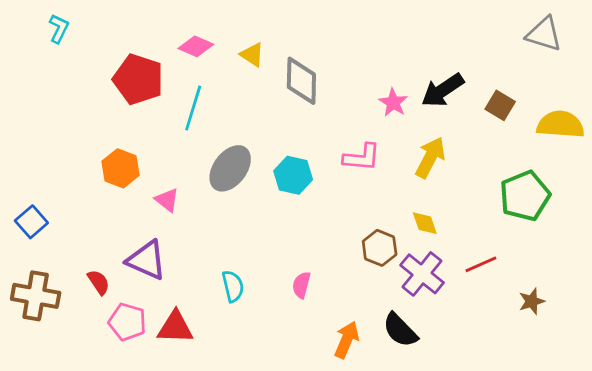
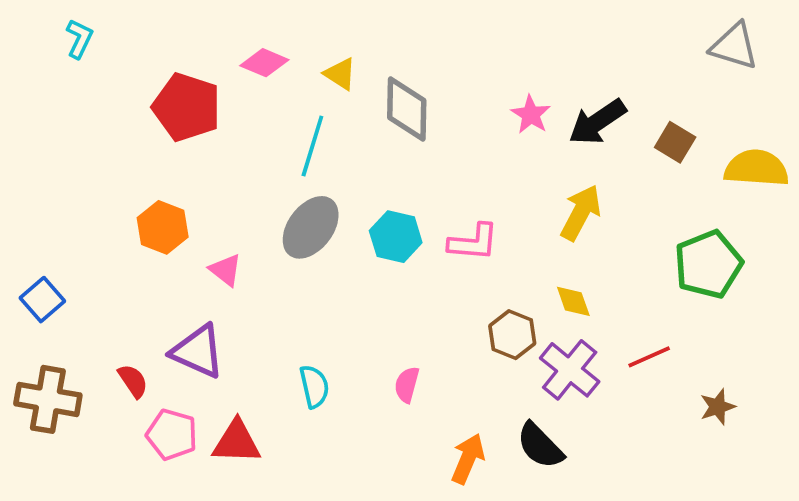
pink star: (393, 103) -> (531, 115), moved
cyan line: (193, 108) -> (312, 146), moved
pink L-shape: (362, 157) -> (473, 242), moved

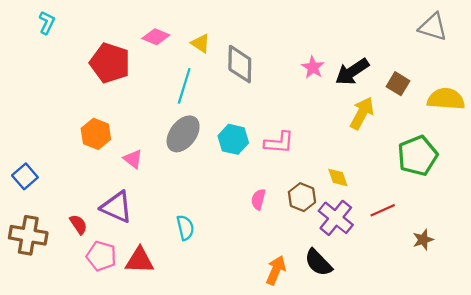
yellow arrow: (581, 213) -> (362, 113), moved
pink semicircle: (407, 385) -> (258, 199), moved

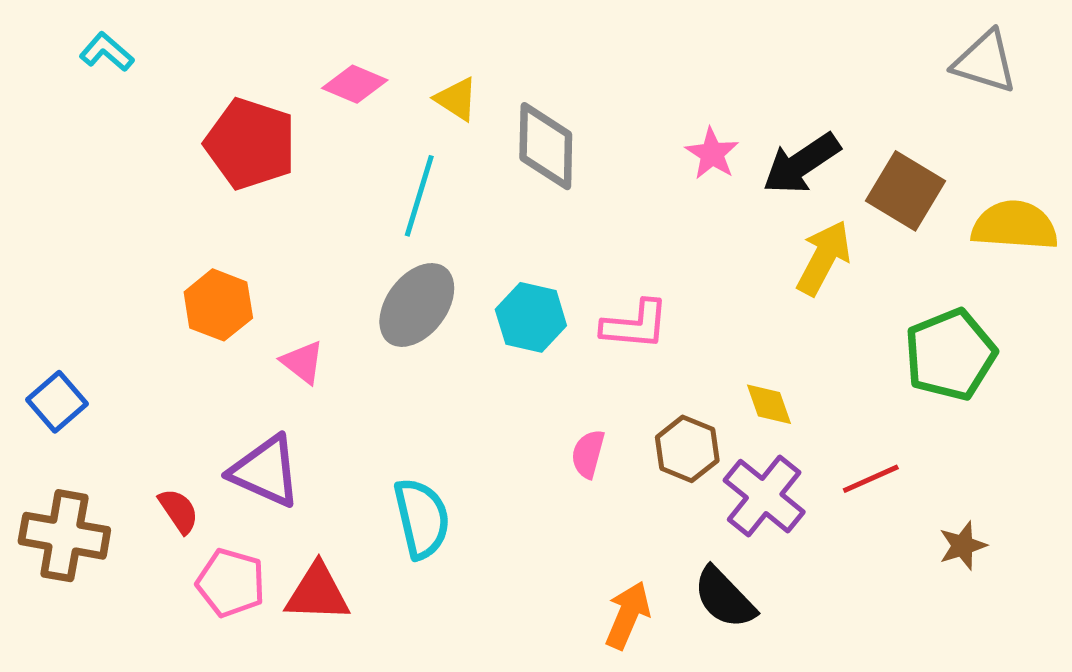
cyan L-shape: (47, 23) -> (107, 52), turned -75
brown square: (398, 84) -> (906, 191), size x1.4
cyan semicircle: (185, 228) -> (422, 518), size x1.4

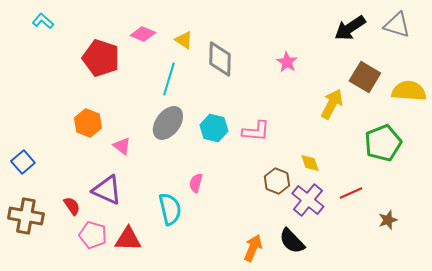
black arrow: (801, 164) -> (350, 28), moved
pink semicircle: (588, 454) -> (196, 183), moved

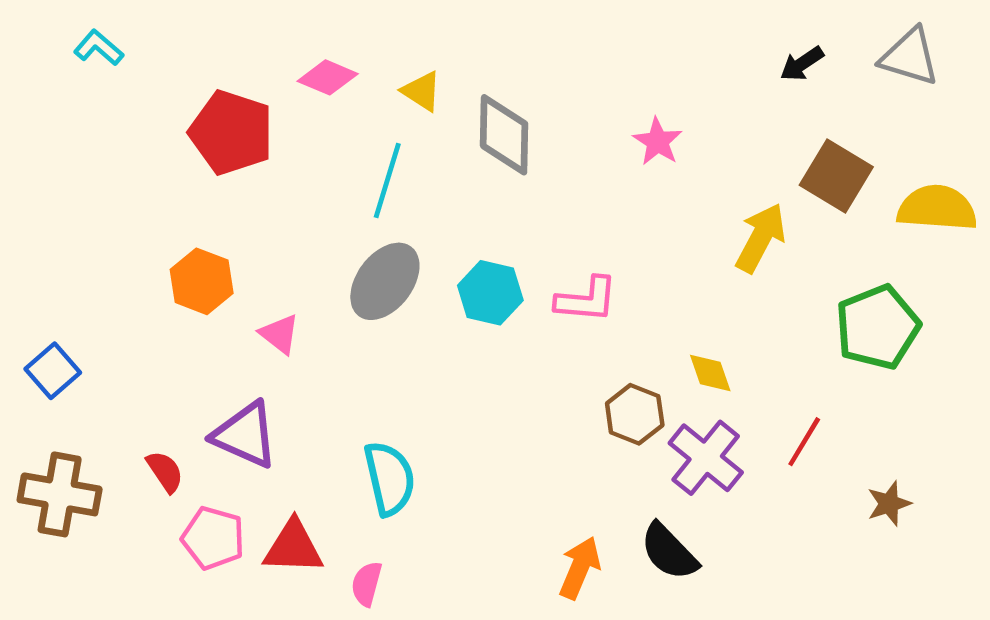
black arrow: (350, 28) -> (802, 64), size x0.6
pink semicircle: (196, 183) -> (367, 584), moved
red line: (351, 193) -> (804, 442), turned -35

